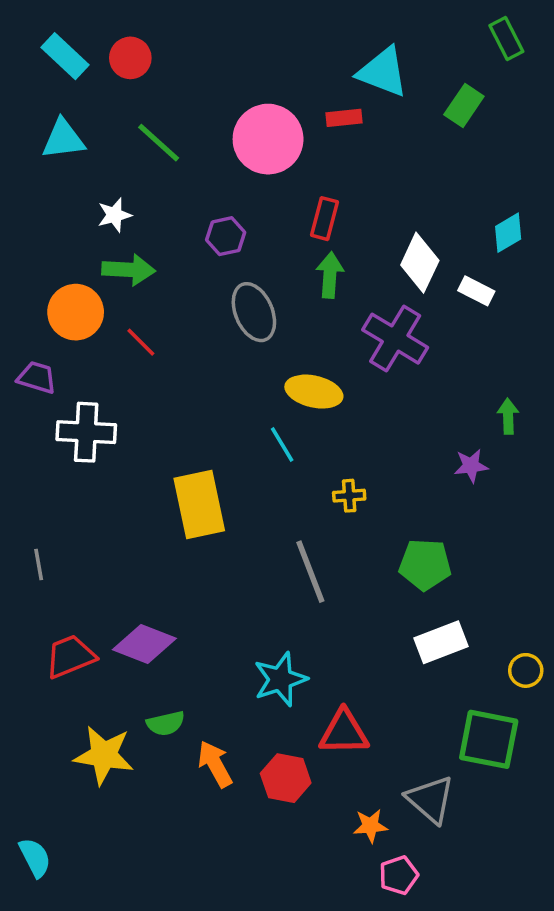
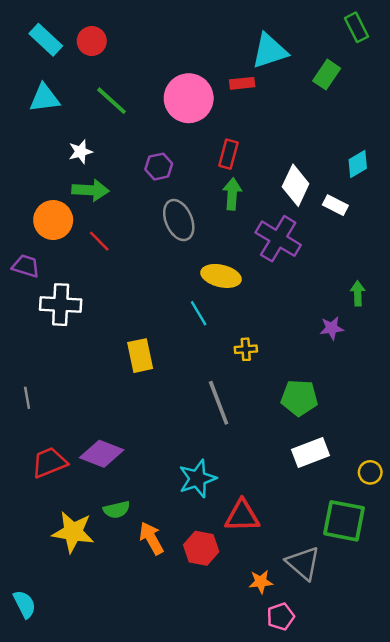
cyan triangle: (383, 72) -> (269, 51), turned -39
yellow rectangle: (199, 505) -> (140, 356), size x0.7

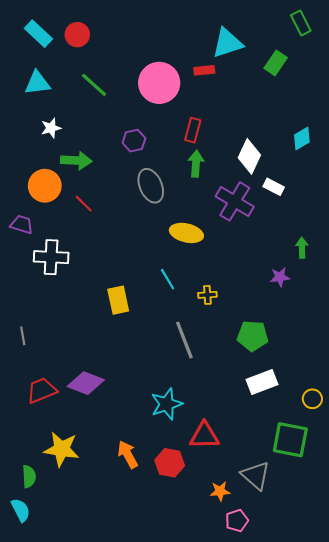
white star: (81, 152) -> (51, 128), moved
white rectangle: (335, 205) -> (274, 187), moved
cyan line: (199, 313) -> (168, 279), moved
green semicircle: (117, 510) -> (29, 476), moved, turned -80

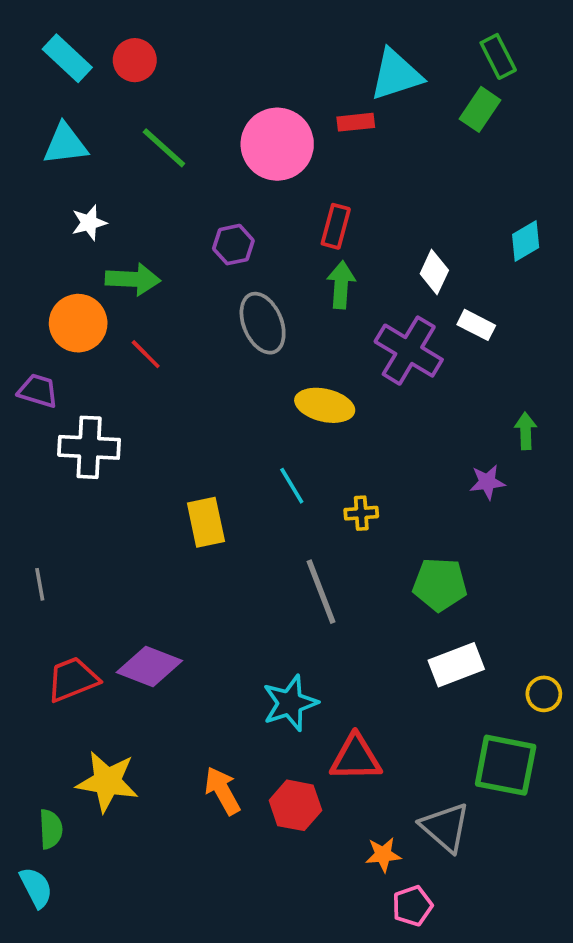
green rectangle: (301, 23) -> (498, 56), moved
white diamond: (249, 156) -> (434, 272), size x0.7

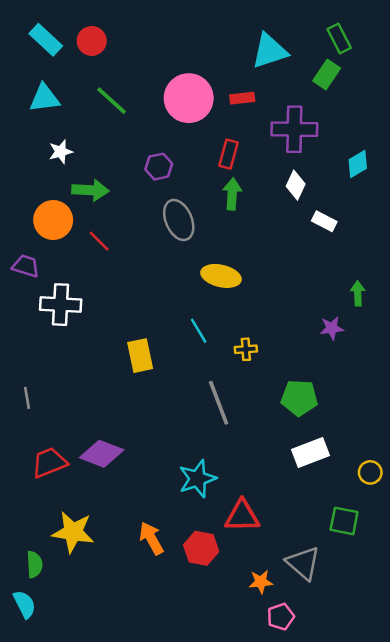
red rectangle: (356, 122) -> (242, 98), moved
purple cross: (409, 351) -> (294, 129), moved, turned -30
green square: (506, 765) -> (344, 521), size x0.7

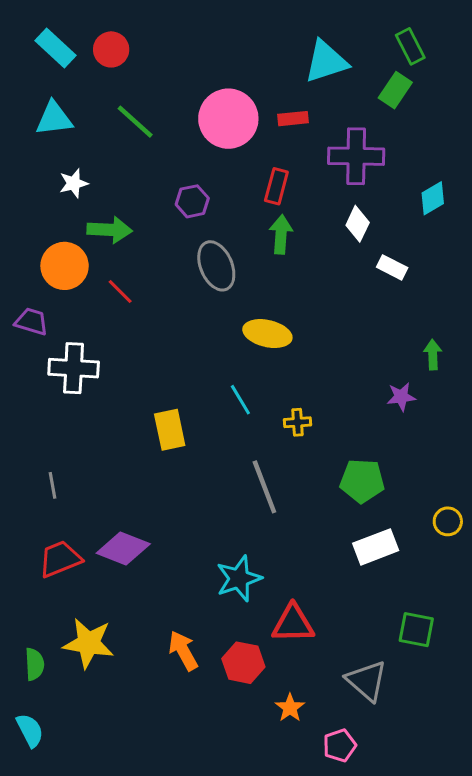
gray line: (27, 398) -> (52, 485), moved
yellow circle: (370, 472) -> (448, 521), moved
green semicircle: (34, 564) -> (34, 664), moved
orange star: (261, 582) -> (290, 708), moved, turned -30

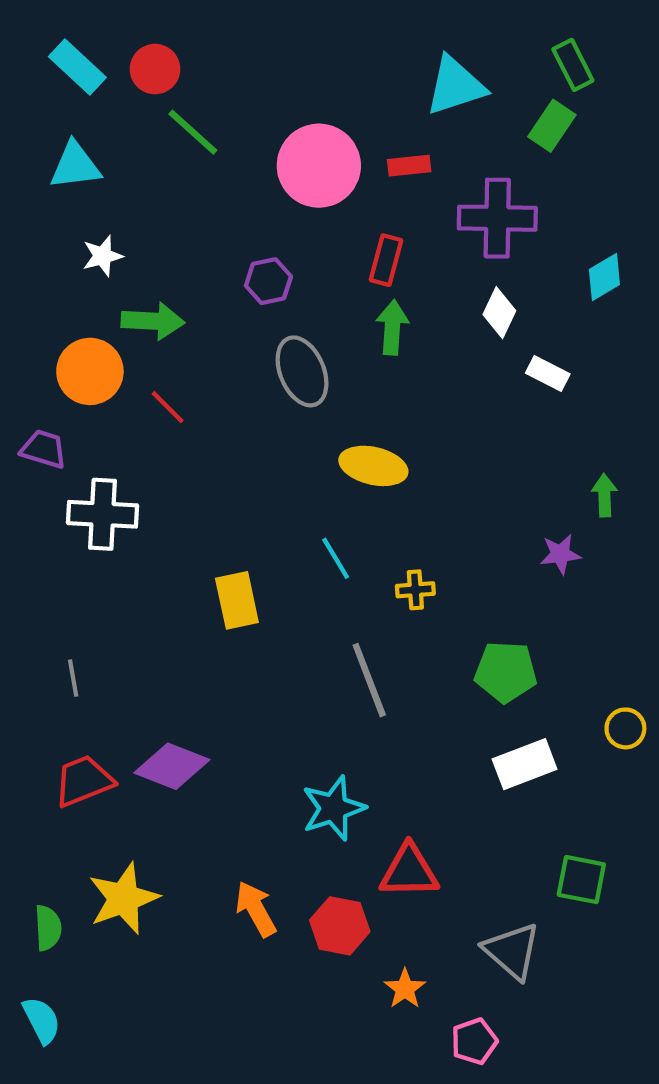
green line: (135, 122) -> (193, 132), moved
yellow star: (89, 643) -> (124, 899), turned -30

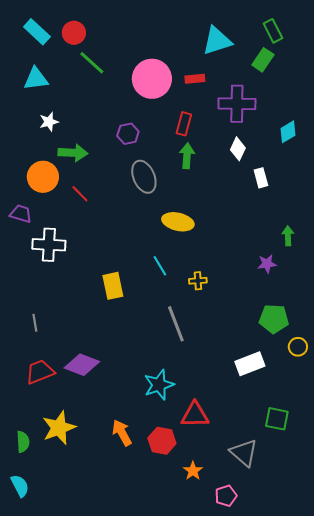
white rectangle: (548, 374) -> (261, 178), turned 48
green pentagon: (506, 672) -> (274, 319), moved

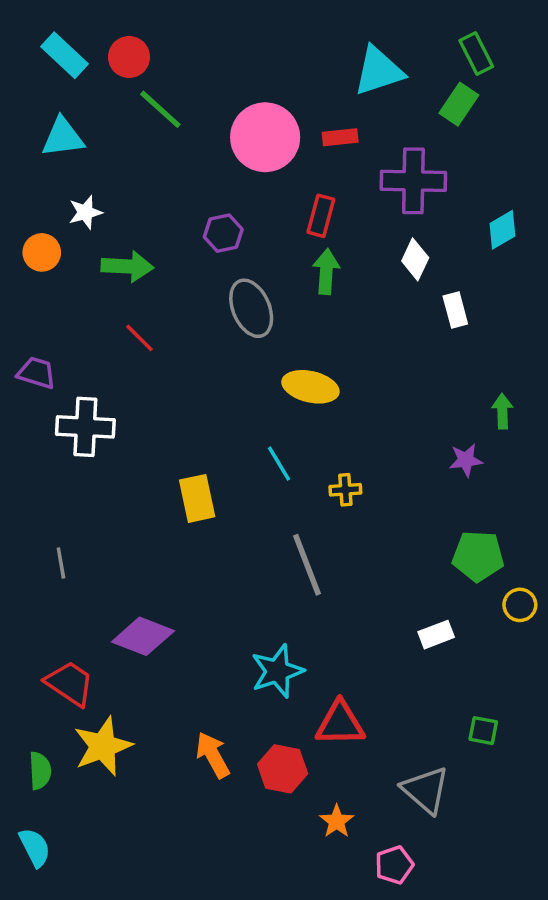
orange circle: (43, 177) -> (42, 252), moved, size x0.7
white rectangle: (250, 364) -> (436, 635), size x0.7
red trapezoid: (40, 372) -> (70, 683), moved, turned 56
green square: (277, 419) -> (483, 731), size x0.7

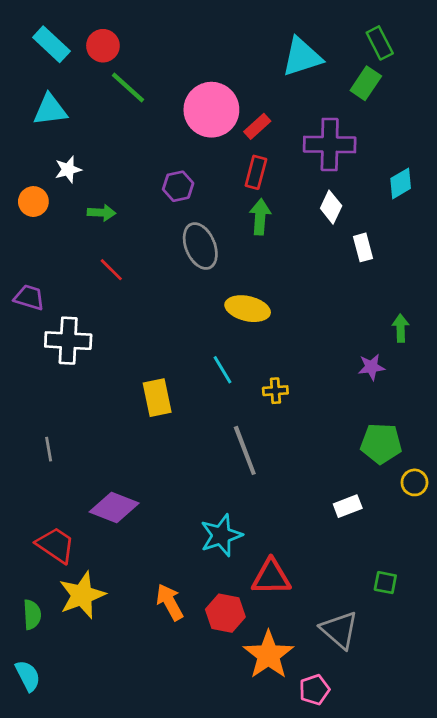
red rectangle: (340, 137) -> (257, 126), moved, turned -36
green arrow: (127, 266) -> (102, 213), size x0.7
orange star: (337, 821) -> (268, 655), size x1.8

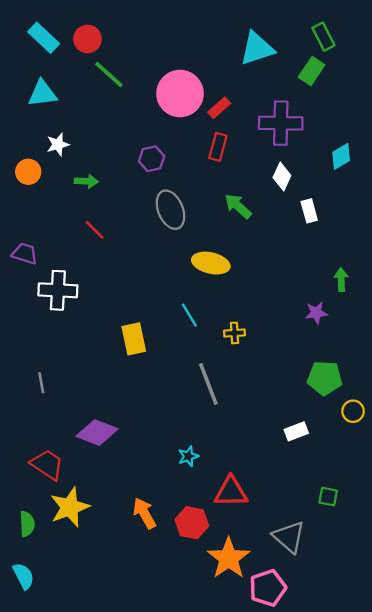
green arrow: (260, 217) -> (238, 206), moved, turned -52
cyan star: (221, 535) -> (188, 456), size x0.6
pink pentagon: (314, 690) -> (268, 588), size x1.4

